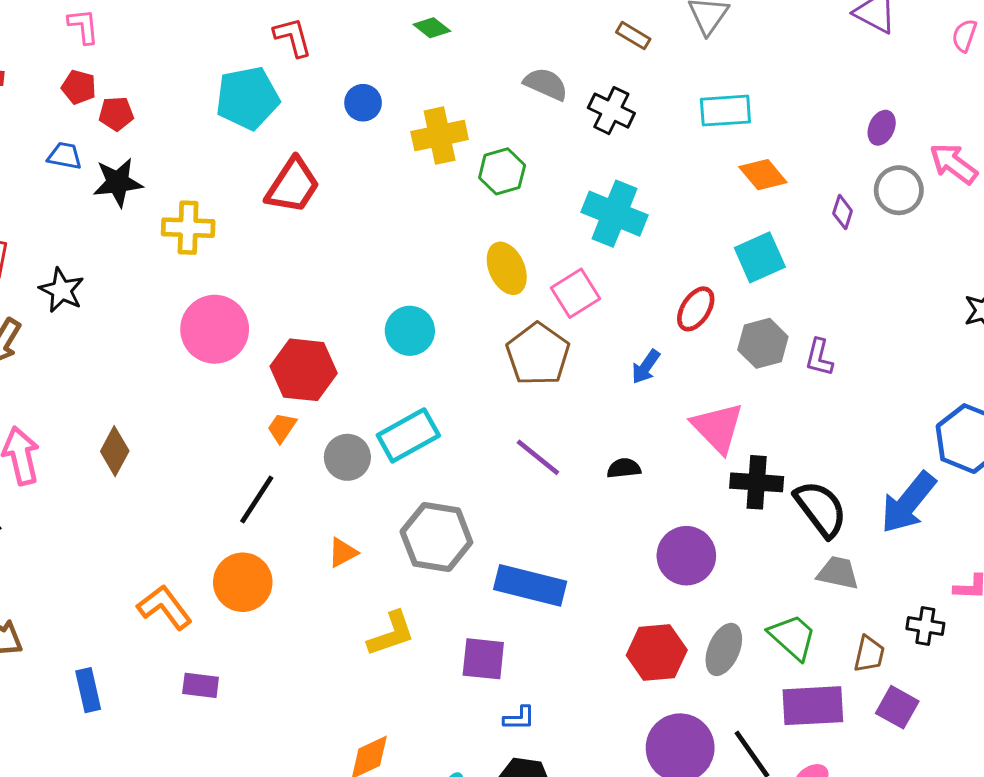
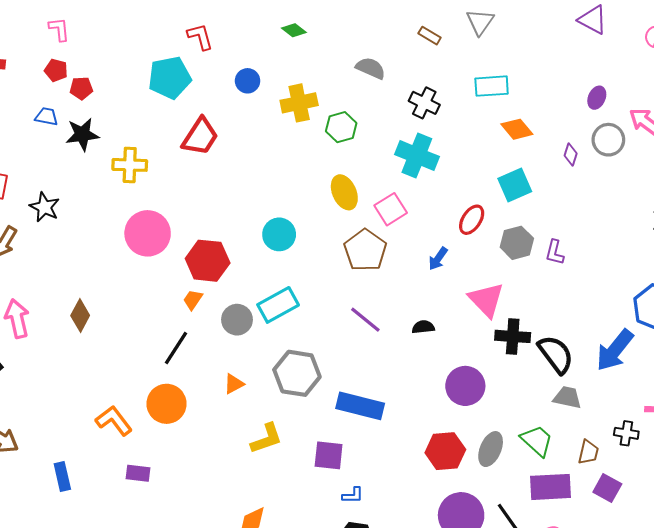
black cross: (611, 111) -> (424, 103), moved

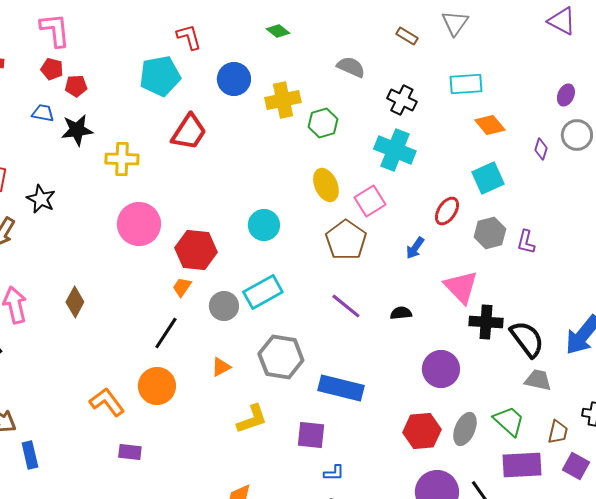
pink L-shape: (59, 29) -> (55, 30), size x1.5
blue circle: (248, 81) -> (234, 79), size x1.4
blue rectangle: (62, 476) -> (30, 455), moved

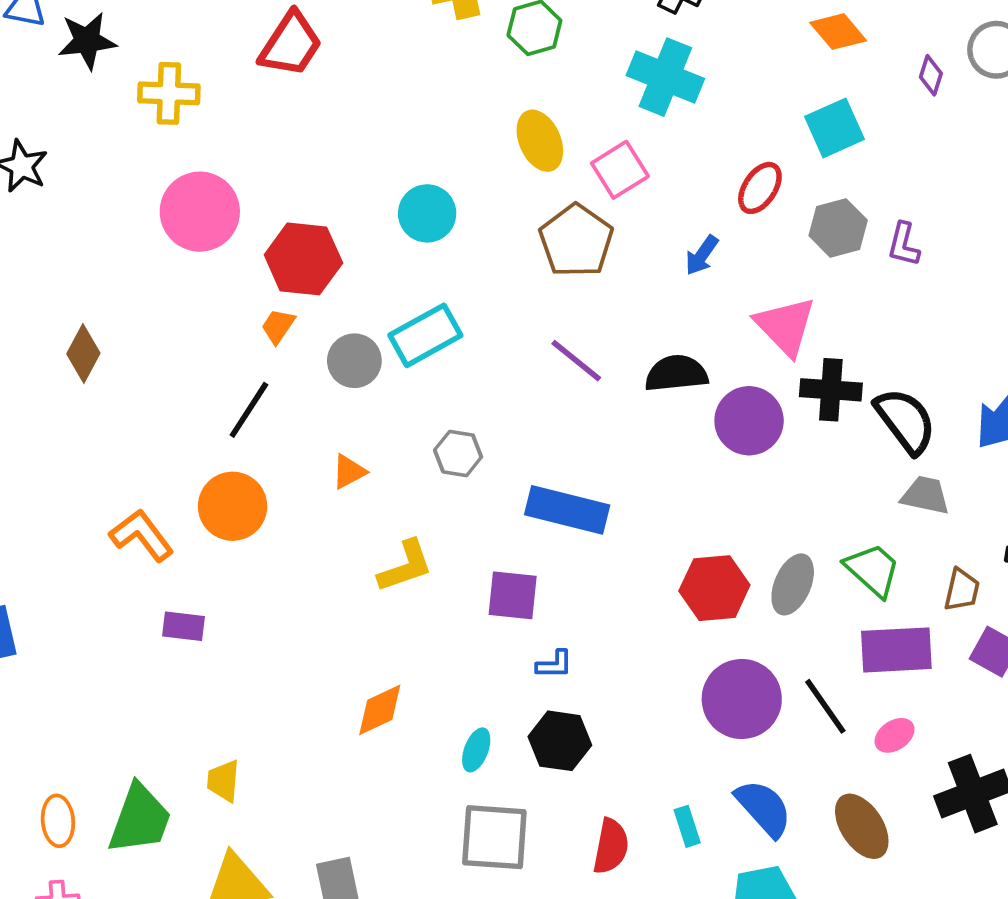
black semicircle: (401, 313) -> (676, 373), size x1.6
gray hexagon: (281, 357) -> (458, 453), size x0.6
purple circle: (441, 369) -> (749, 421), moved

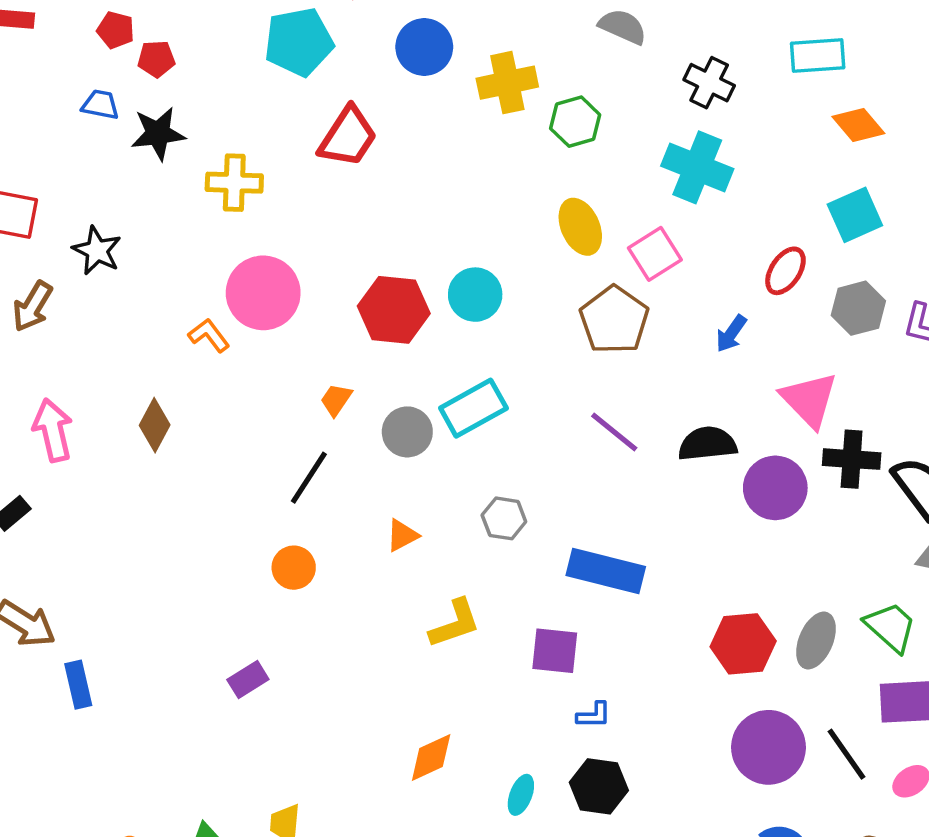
red hexagon: (303, 259) -> (394, 310), moved
orange circle: (233, 506) -> (294, 568), size x0.7
orange L-shape: (142, 535) -> (209, 335), moved, size x0.7
purple rectangle: (183, 626) -> (248, 680), turned -39

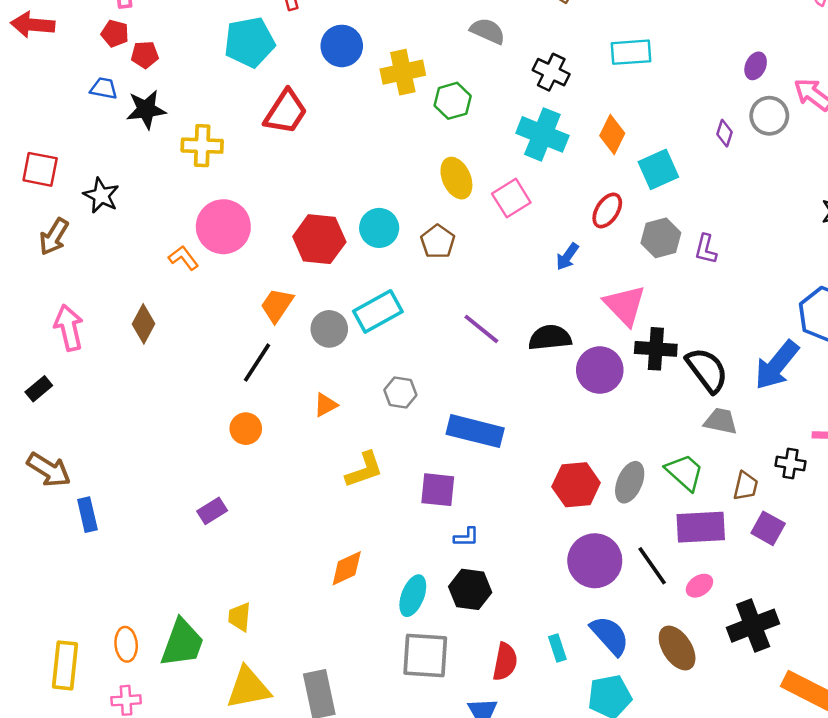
orange diamond: (858, 125) -> (612, 134), moved, turned 66
brown pentagon: (614, 320) -> (438, 242), moved, size x0.7
orange trapezoid: (336, 400) -> (277, 305), size x1.4
cyan ellipse: (521, 795) -> (413, 596), size x1.4

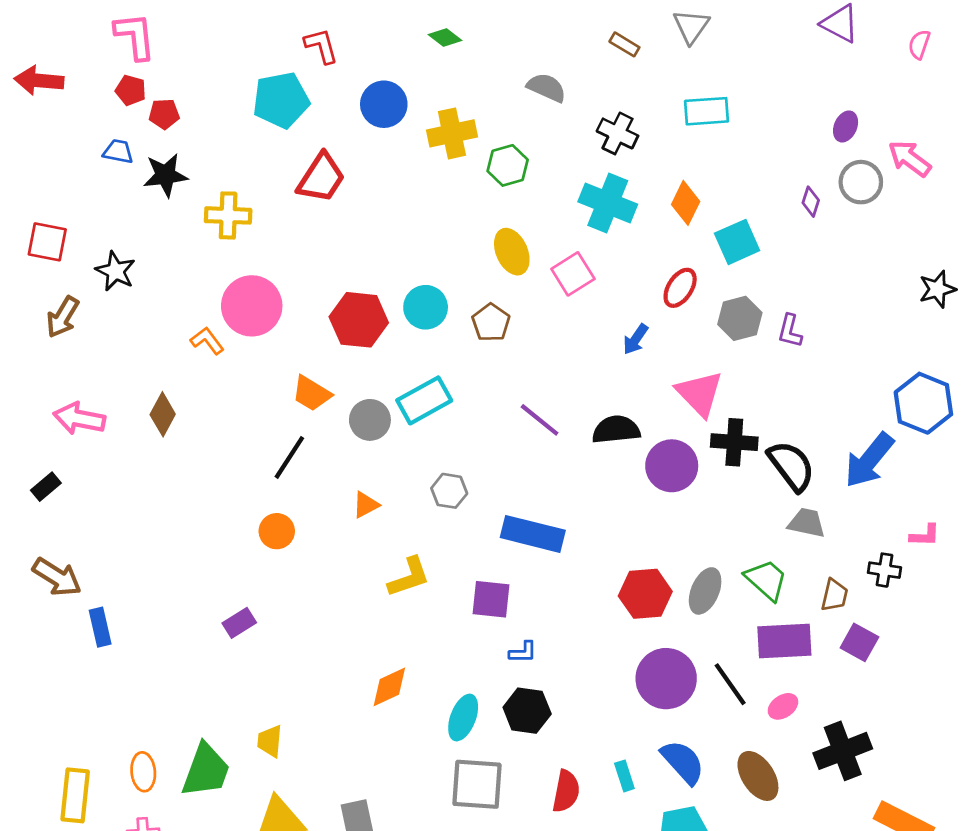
orange trapezoid: (277, 305) -> (312, 393), turned -93
pink arrow: (69, 328) -> (79, 419), turned -66

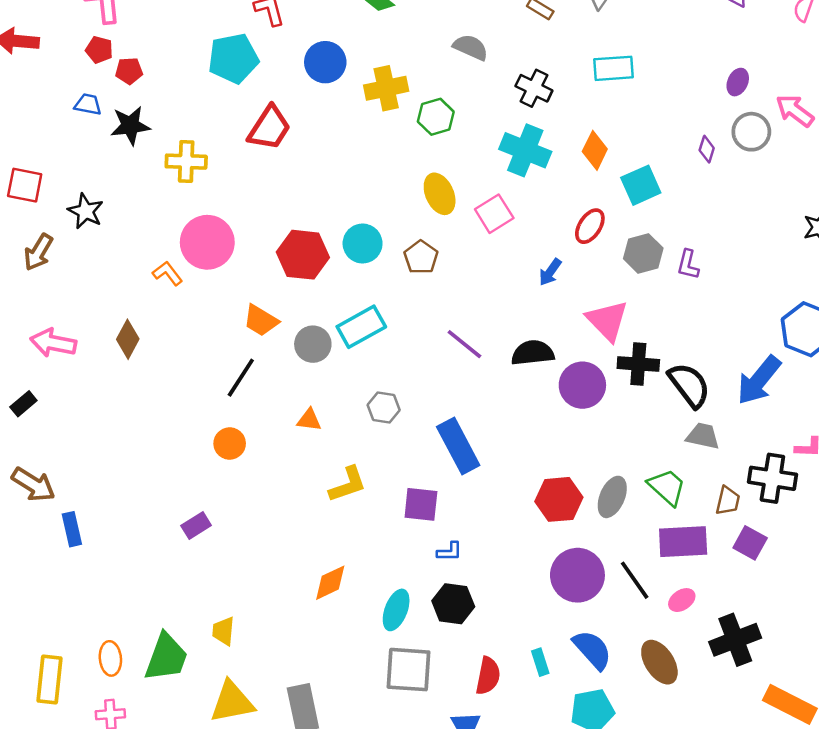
orange triangle: (366, 505) -> (309, 420), turned 35
blue rectangle: (533, 534) -> (458, 446), turned 48
black cross: (884, 570) -> (772, 478), size x1.6

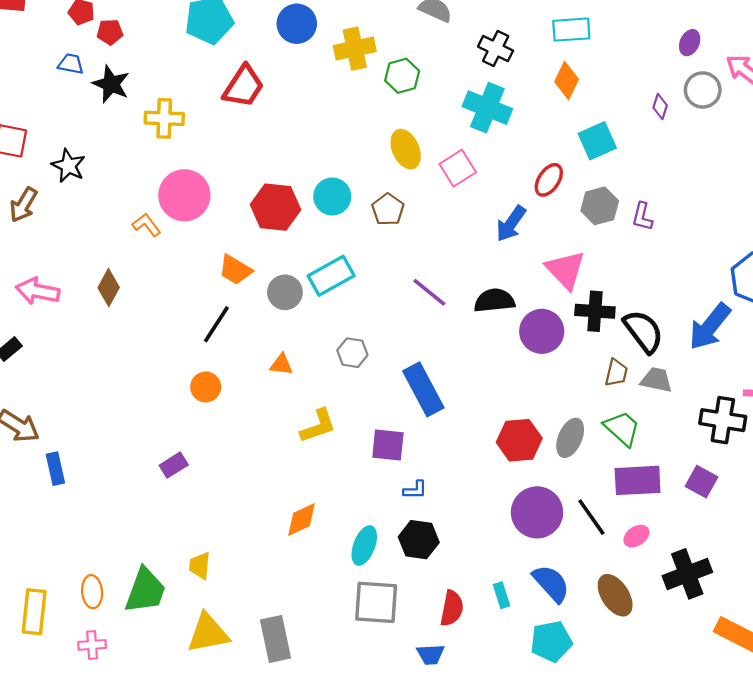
black star: (130, 126) -> (111, 84), turned 30
orange diamond: (595, 150) -> (567, 80), moved
blue arrow: (550, 272) -> (511, 224), size x1.4
brown trapezoid: (728, 501) -> (616, 373), moved

